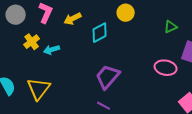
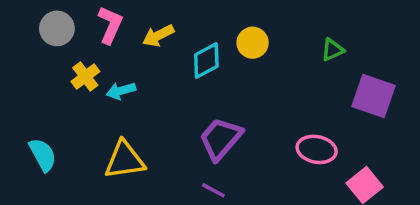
yellow circle: (126, 13) -> (253, 43), moved
pink ellipse: (166, 68) -> (317, 149), moved
yellow triangle: (39, 89) -> (124, 160), moved, turned 45

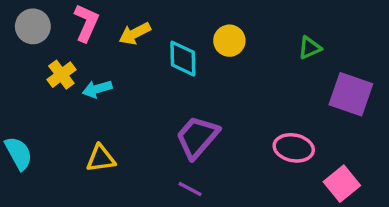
cyan diamond: (206, 60) -> (183, 59), turned -63
yellow triangle: (124, 160) -> (101, 159), size x0.7

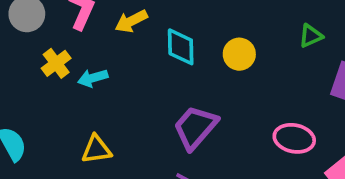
yellow circle: (229, 41) -> (239, 54), moved

